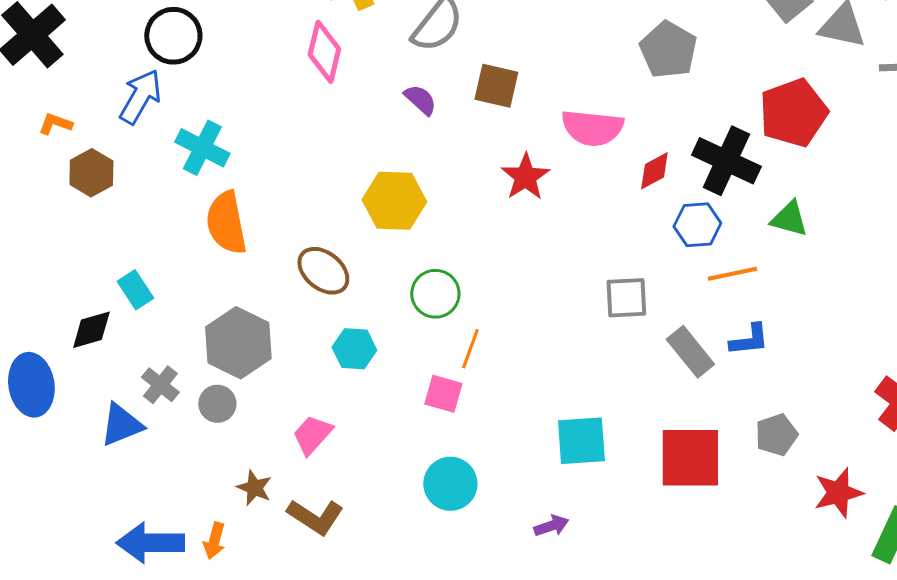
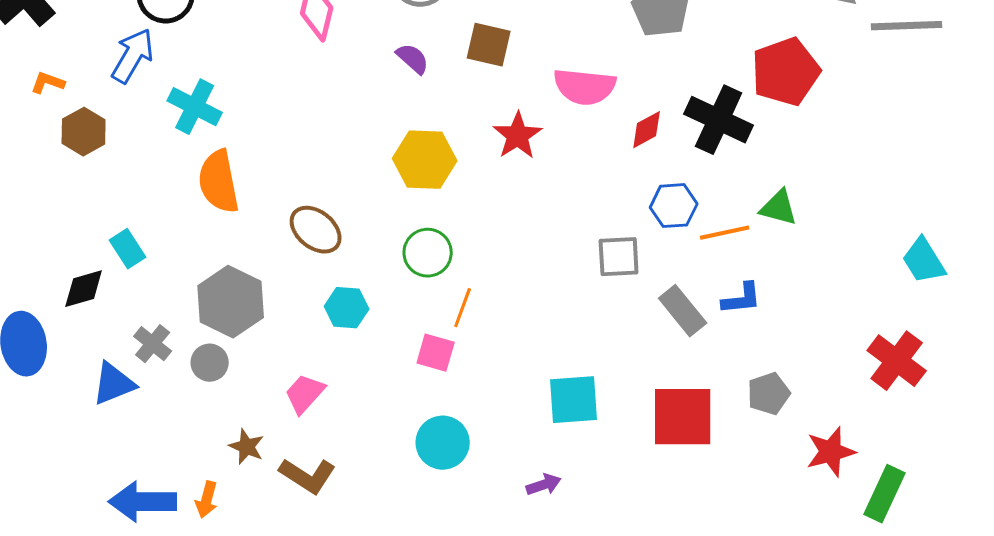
yellow hexagon: (394, 201) -> (425, 160), moved
green triangle: (789, 219) -> (779, 208), moved
blue hexagon: (697, 225) -> (674, 206), moved

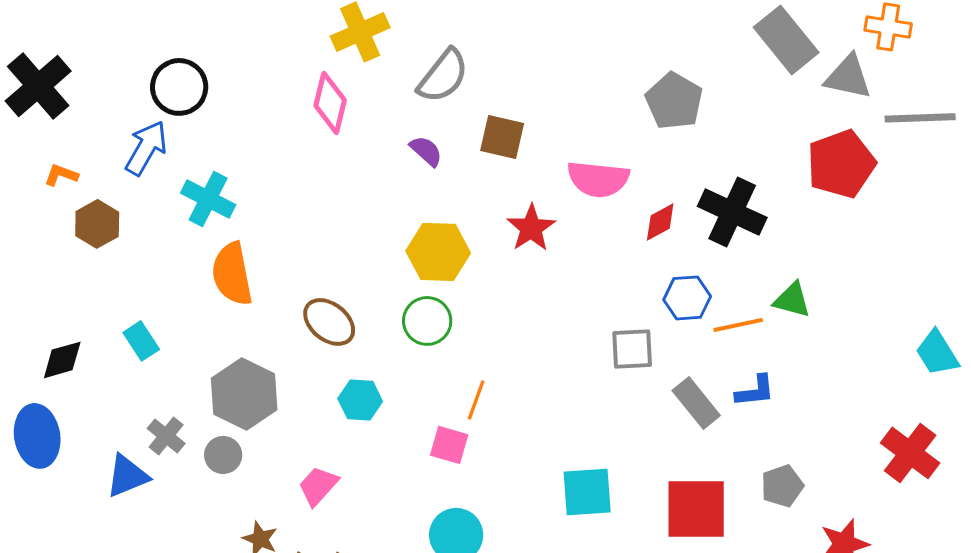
red pentagon: (786, 72) -> (841, 164), moved
green circle: (428, 253) -> (427, 321), moved
black diamond: (84, 289) -> (62, 360), moved

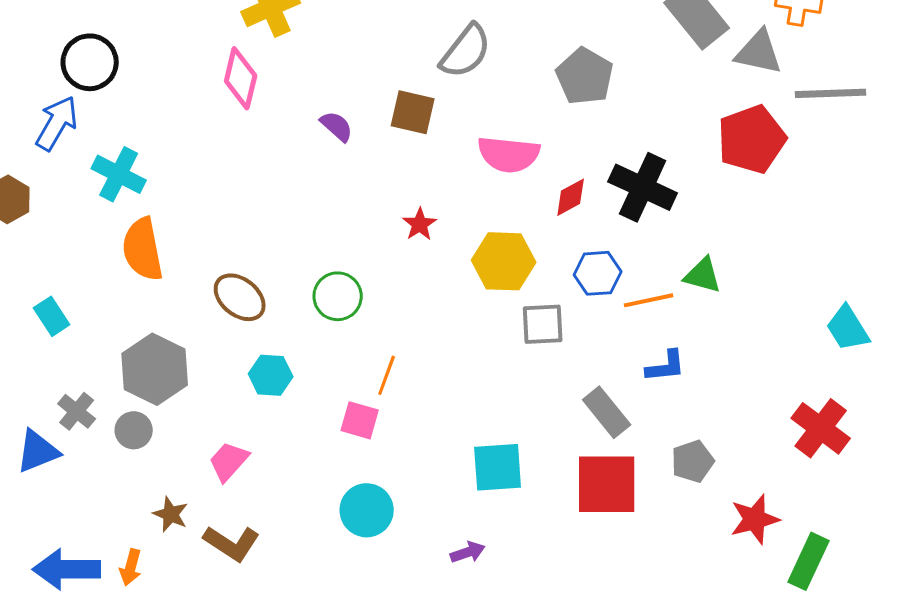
gray semicircle: (443, 76) -> (466, 51), moved
red star: (531, 228) -> (420, 224), moved, size x0.7
yellow hexagon: (438, 252) -> (504, 261), moved
gray rectangle: (696, 403) -> (607, 412), moved

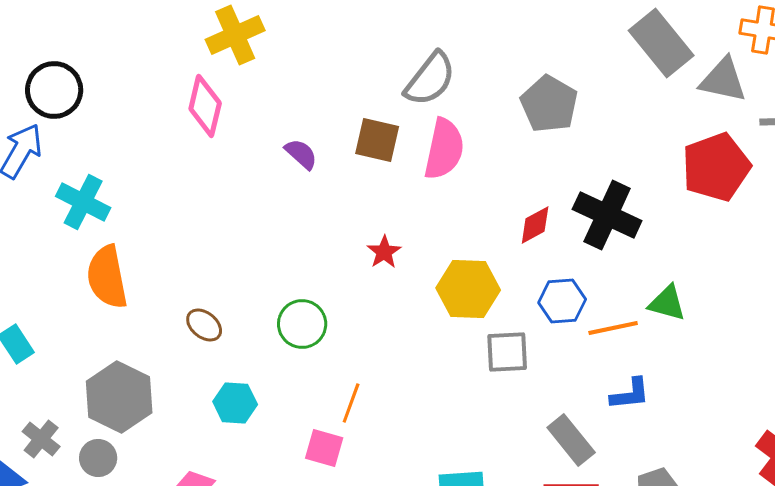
pink semicircle: (509, 154) -> (444, 149), moved, turned -84
brown ellipse: (240, 297) -> (204, 325), size x0.7

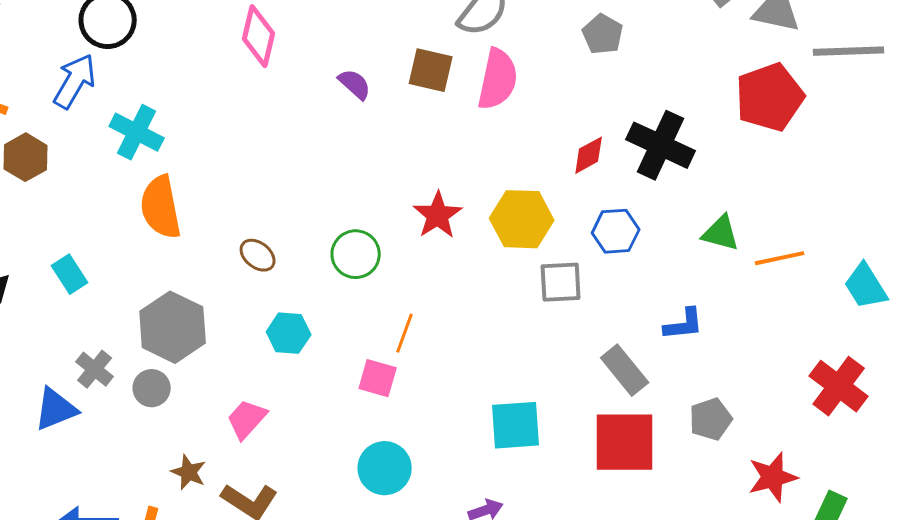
gray pentagon: (549, 104) -> (603, 34), size x0.7
red star: (384, 252) -> (438, 215), moved, size x1.4
orange line: (613, 328) -> (780, 258), moved

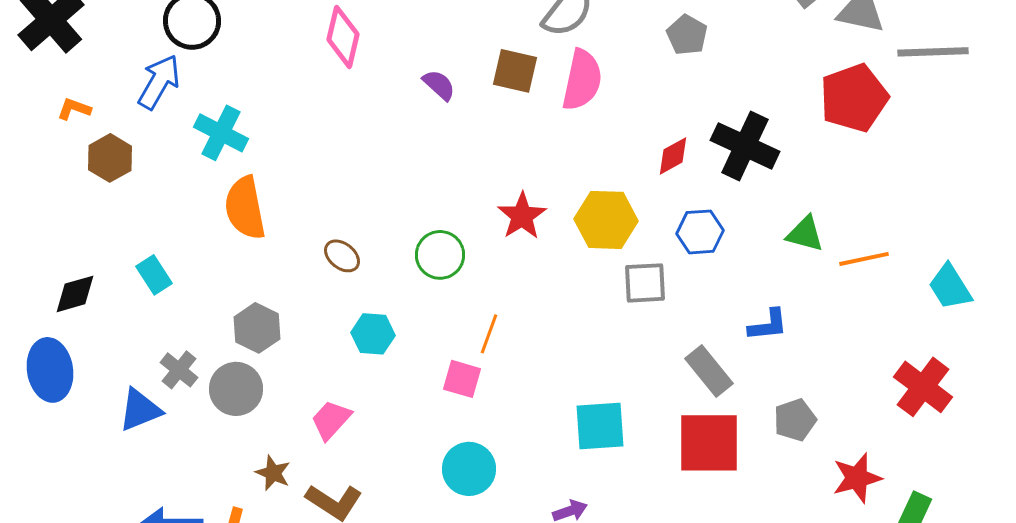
gray hexagon: (173, 327) -> (257, 328), size x0.7
gray circle: (152, 388) -> (236, 389), size x1.4

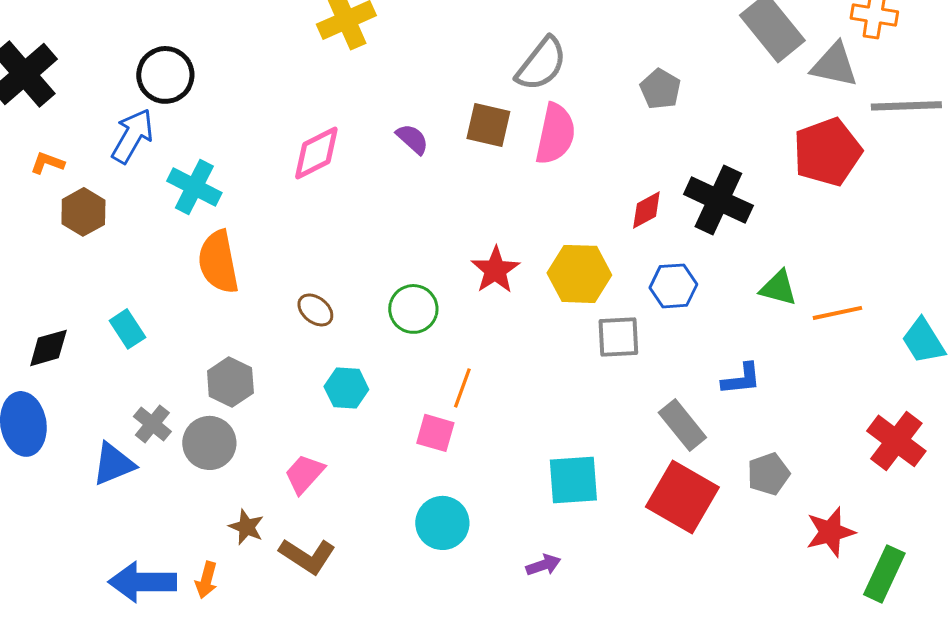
pink diamond: (343, 37) -> (316, 153), moved, turned 50
red square: (709, 443) -> (682, 497), turned 30

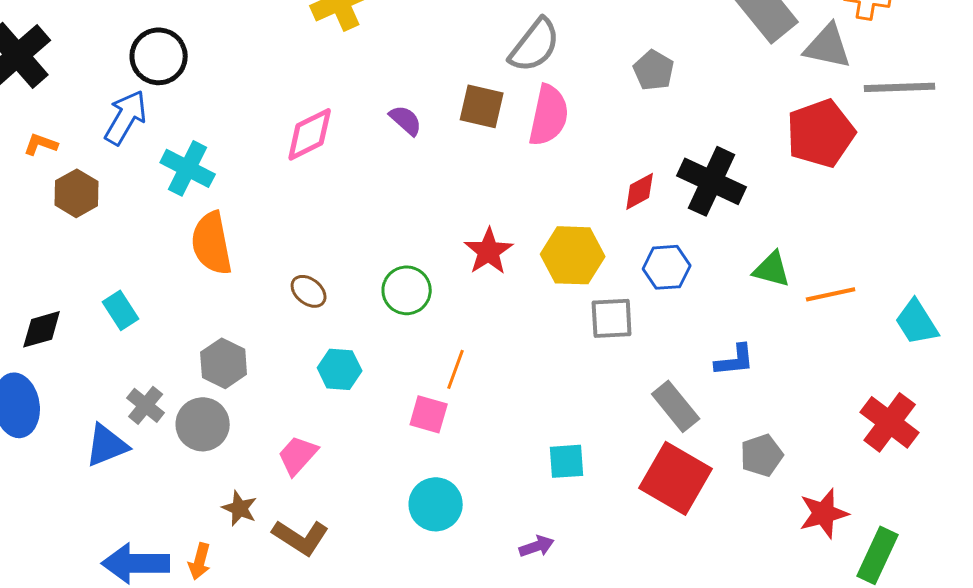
cyan square: (573, 480) -> (567, 461), size x0.7

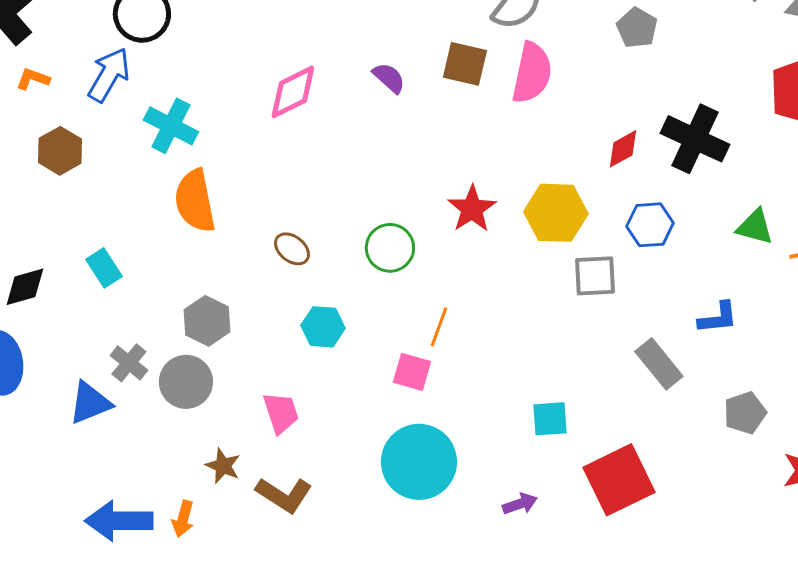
orange L-shape: (41, 144) -> (33, 79), moved
pink trapezoid: (298, 455) -> (281, 413), turned 120
red square: (676, 478) -> (619, 480), moved, turned 34
cyan circle: (436, 504) -> (419, 462), size x1.4

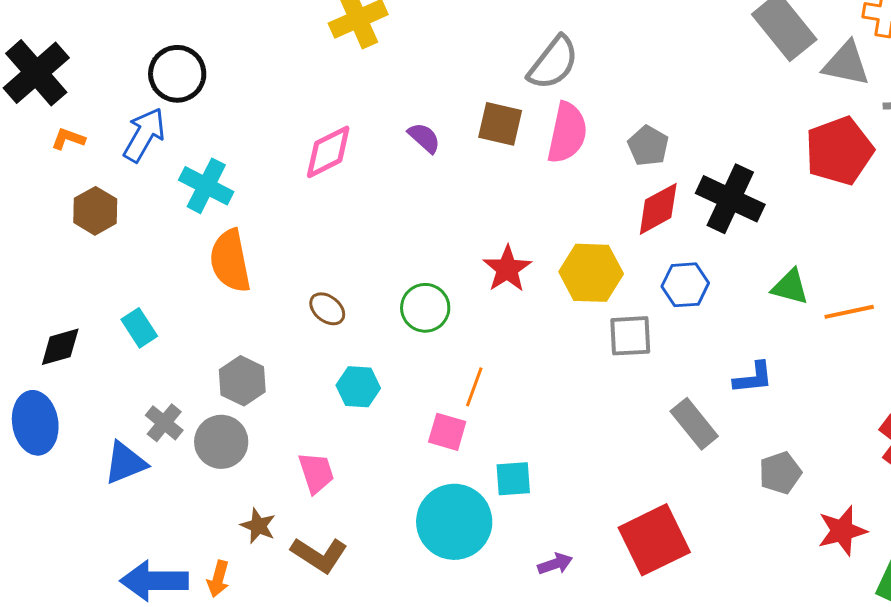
gray pentagon: (637, 28) -> (648, 146), moved
red diamond: (623, 149) -> (658, 209), size x1.4
cyan square: (550, 419) -> (513, 479), moved

